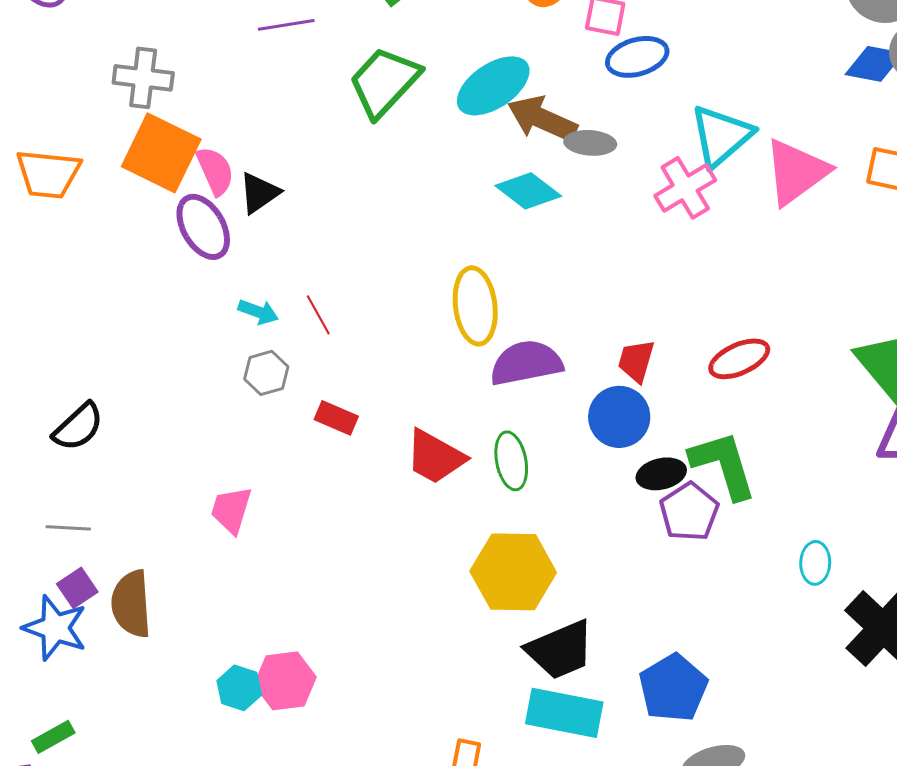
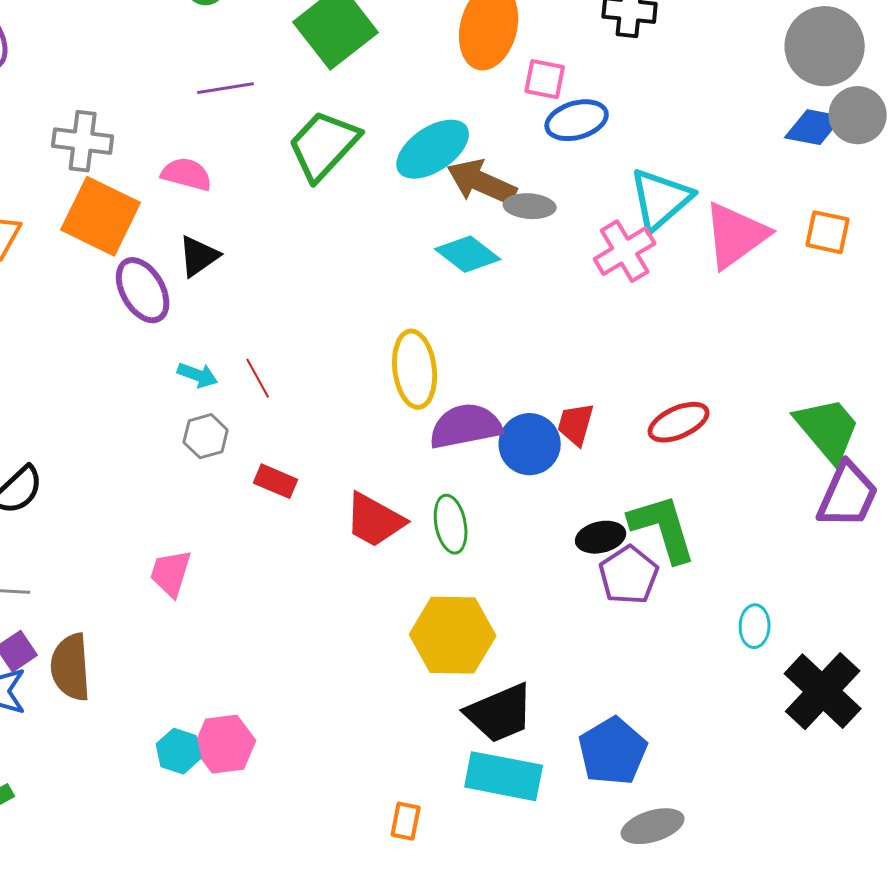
pink semicircle: (215, 171) -> (187, 174), moved, turned -51
blue circle: (619, 417) -> (530, 444), moved

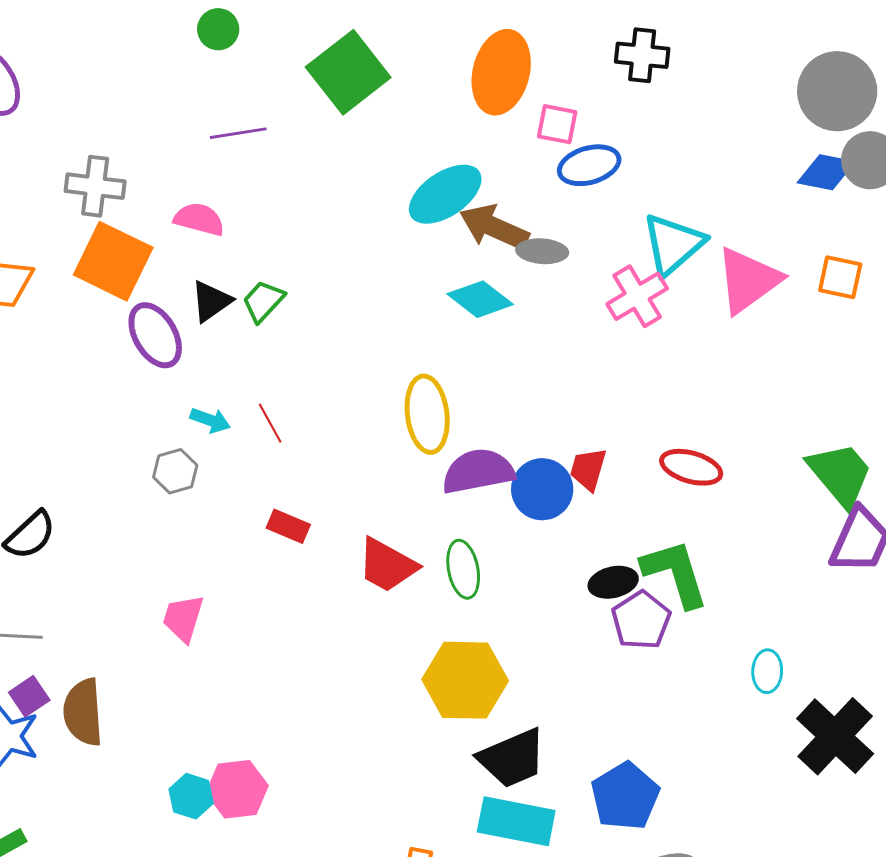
green trapezoid: (324, 145) -> (263, 301), moved, size x0.6
red ellipse: (679, 422) -> (691, 467), turned 40
gray hexagon: (206, 436) -> (175, 471), moved

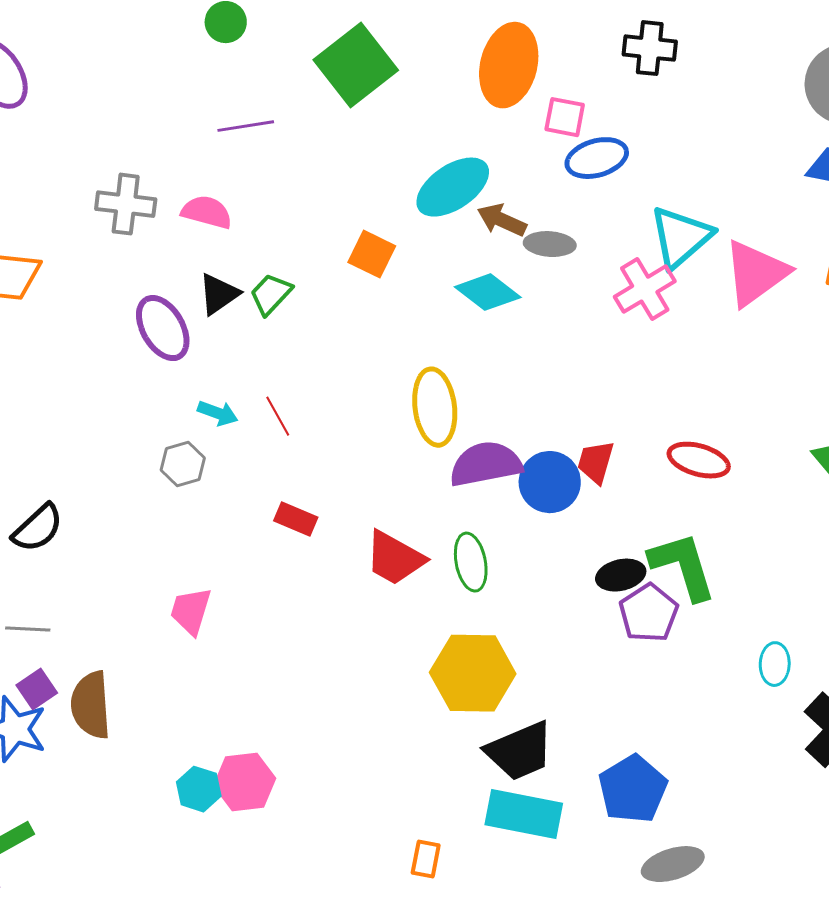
gray cross: (95, 186) -> (126, 204), moved
brown arrow: (494, 227) -> (502, 220), size x0.7
orange square: (113, 261) -> (372, 254), moved, size x0.6

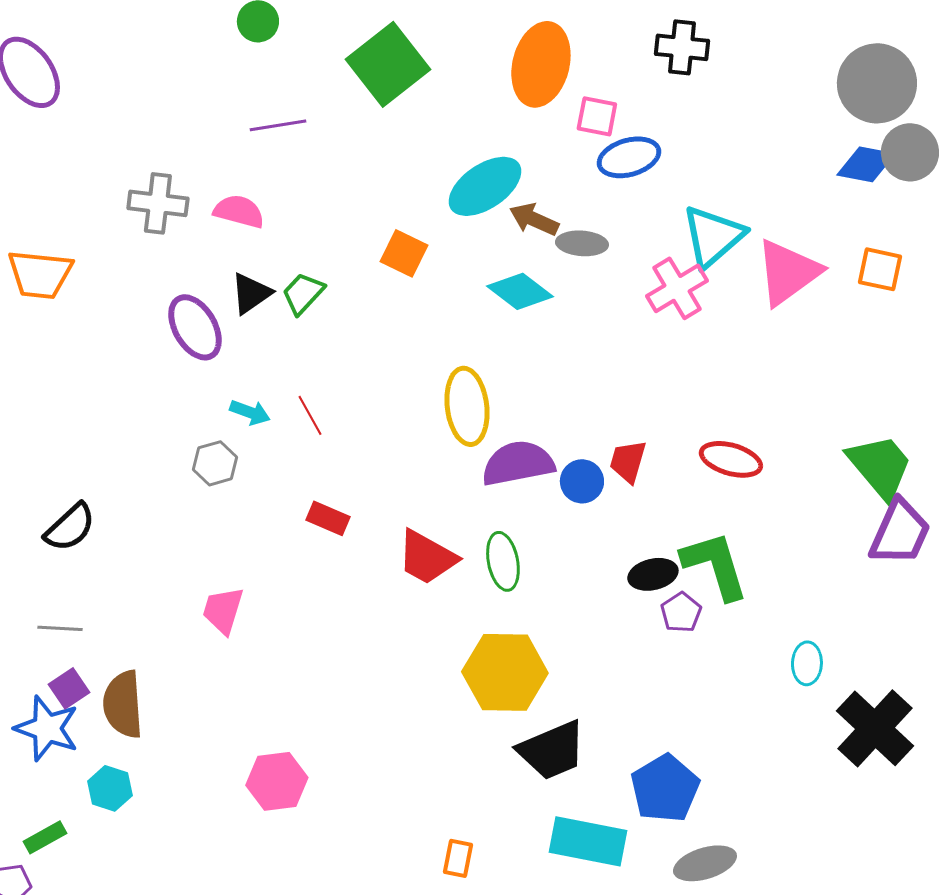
blue circle: (550, 482) -> (582, 481), size x0.7
purple pentagon: (649, 613) -> (681, 612), size x0.7
cyan hexagon: (199, 789) -> (110, 788), moved
cyan rectangle: (524, 814) -> (588, 841), moved

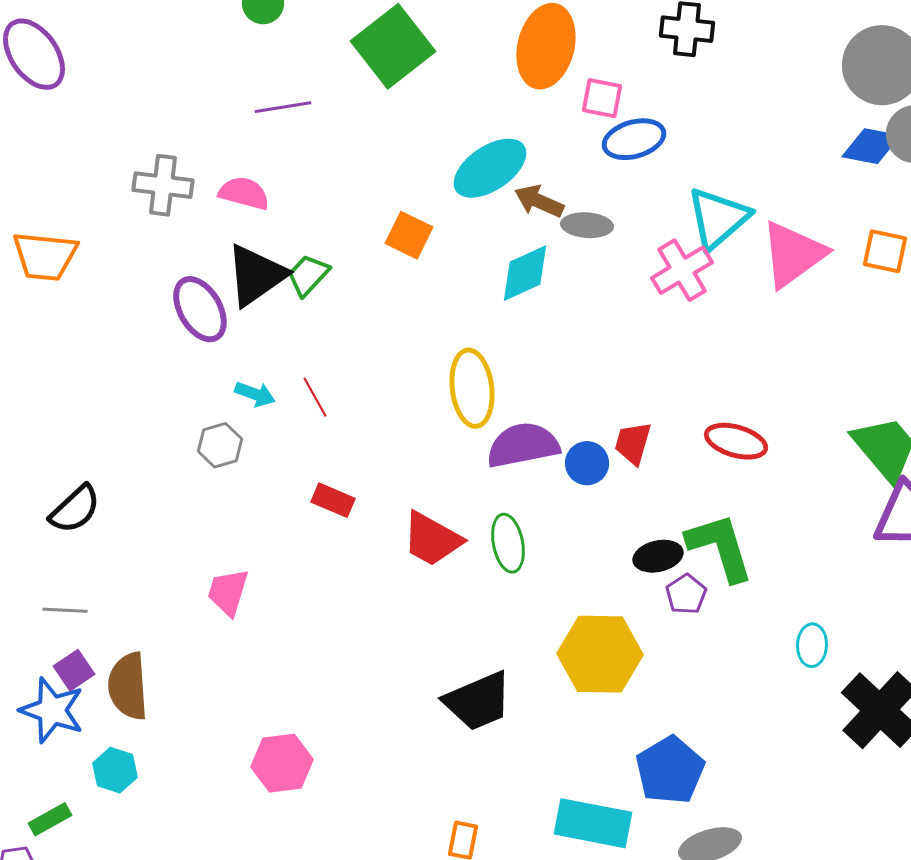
cyan diamond: (520, 291) -> (525, 273), turned -62
black triangle: (251, 293) -> (256, 275), size x1.5
yellow hexagon: (505, 672) -> (600, 654), moved
black trapezoid: (552, 750) -> (478, 701), moved

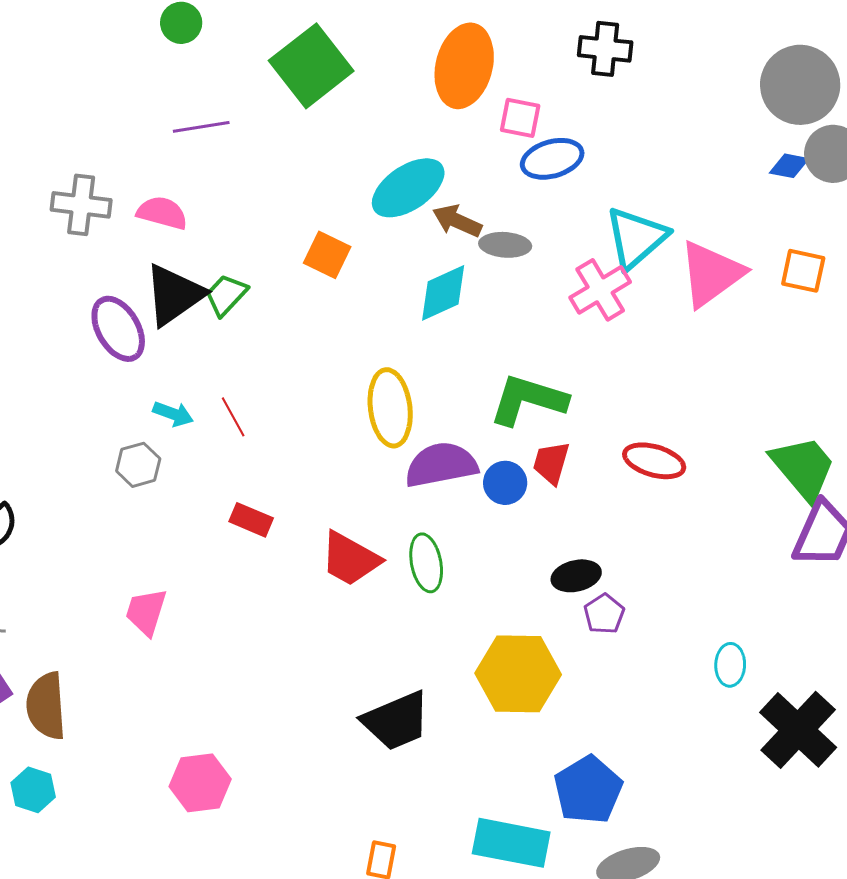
blue diamond: (871, 146) -> (789, 166), size x0.7
green L-shape: (720, 547) -> (528, 400), moved, turned -56

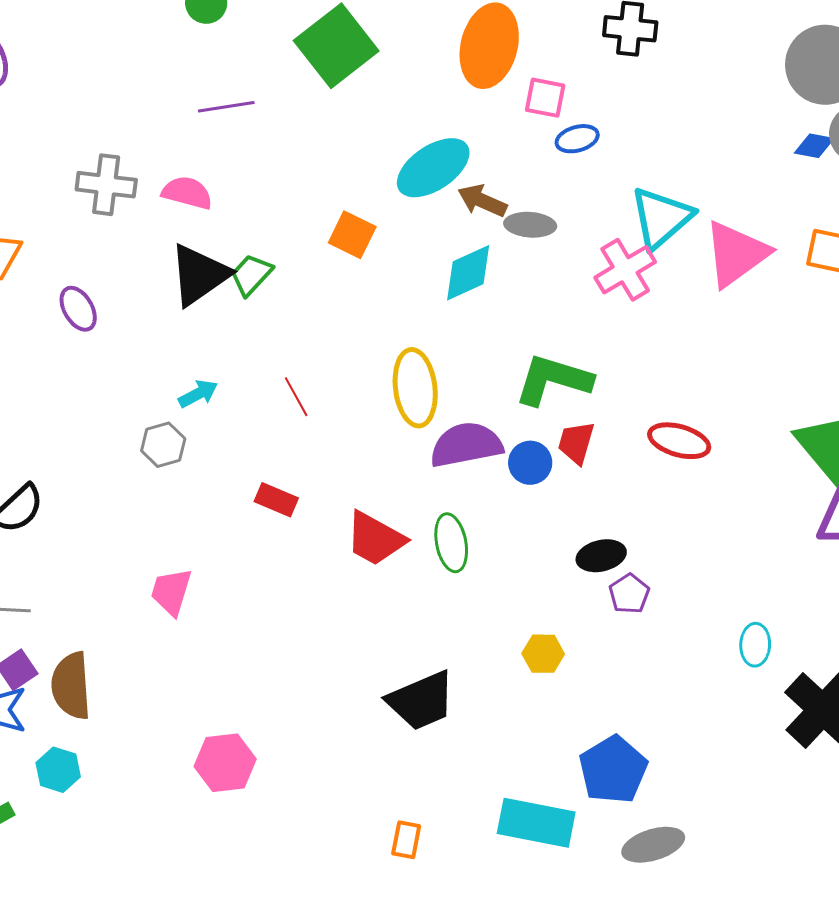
blue ellipse: (552, 159) -> (577, 139), size x0.7
purple ellipse: (118, 329) -> (78, 309), moved, size x0.7
cyan arrow: (173, 414) -> (198, 394), turned -48
red line: (233, 417) -> (296, 397), moved
yellow hexagon: (518, 674) -> (543, 654), size x0.5

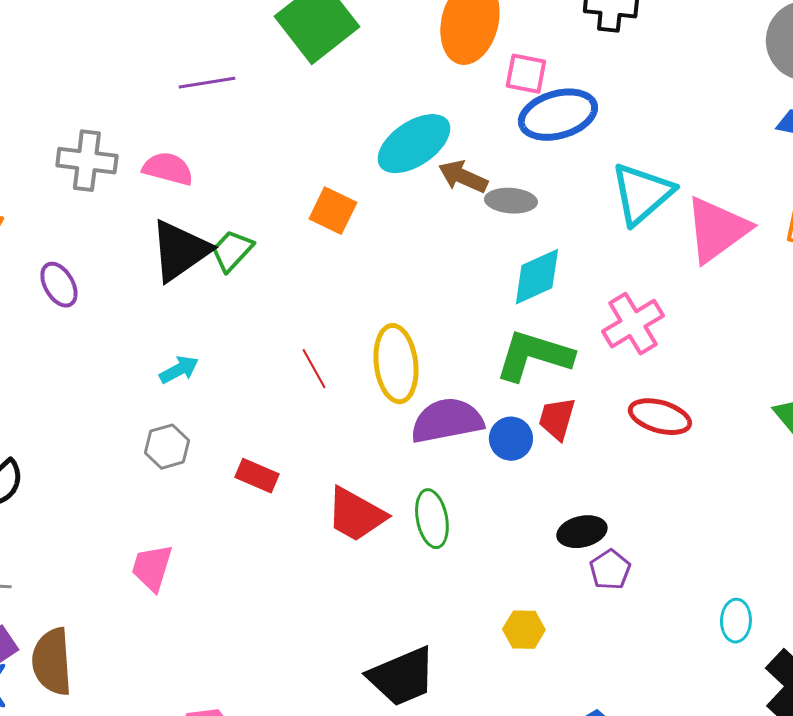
blue ellipse: (577, 139) -> (558, 115), size x1.8
pink cross: (625, 270) -> (633, 324), moved
cyan diamond: (468, 273) -> (537, 277), moved
red line: (296, 397) -> (314, 369), moved
gray hexagon: (163, 445) -> (167, 447), moved

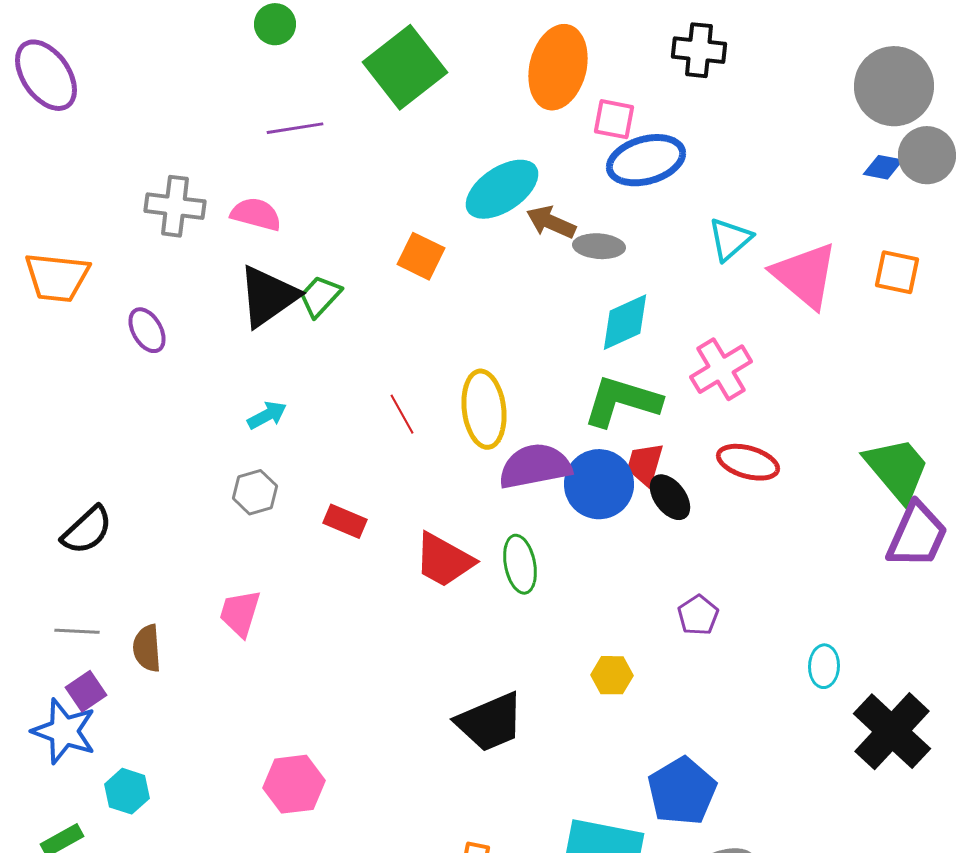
cyan triangle: (642, 194) -> (730, 239), size x0.7
pink triangle: (717, 230) -> (805, 275), turned -44
blue circle: (511, 439) -> (599, 484), size x1.6
black ellipse: (582, 532) -> (670, 497), moved, turned 66
brown semicircle: (52, 662) -> (147, 648), moved, size x0.7

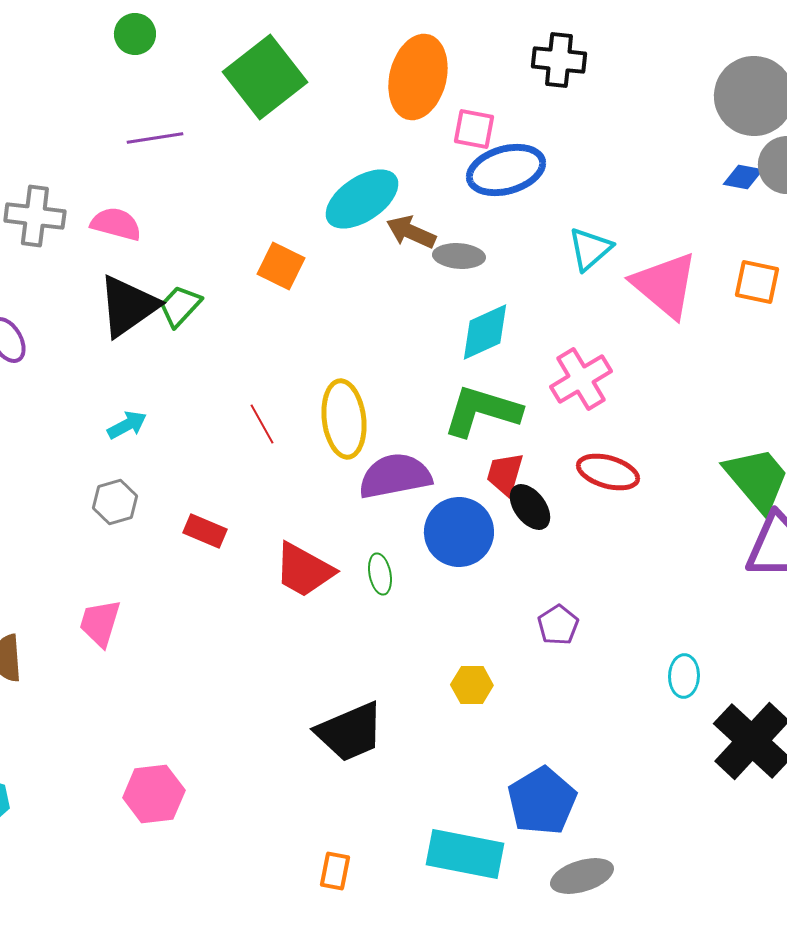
blue circle: (599, 484) -> (459, 532), moved
green ellipse: (520, 564) -> (380, 574), size x0.7

